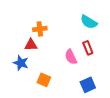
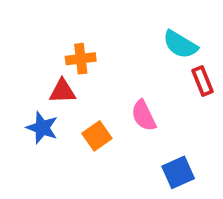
red rectangle: (88, 48) -> (203, 81), moved
orange square: (44, 80) -> (97, 136), moved, turned 32

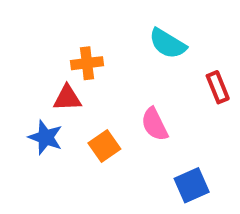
cyan semicircle: (180, 44) -> (168, 44), moved

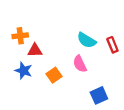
cyan semicircle: (168, 44) -> (87, 40), moved
orange cross: (87, 63) -> (20, 36), moved

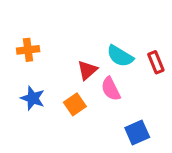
red triangle: (35, 50) -> (87, 70), moved, turned -40

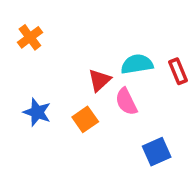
orange cross: (28, 50) -> (30, 37), moved, turned -30
cyan semicircle: (120, 56) -> (137, 64), turned 140

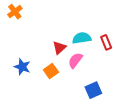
orange cross: (30, 37) -> (15, 12), moved
pink semicircle: (126, 102) -> (75, 60), turned 63

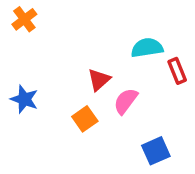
cyan semicircle: (82, 38) -> (147, 48), moved
blue star: (22, 67) -> (24, 99), moved

